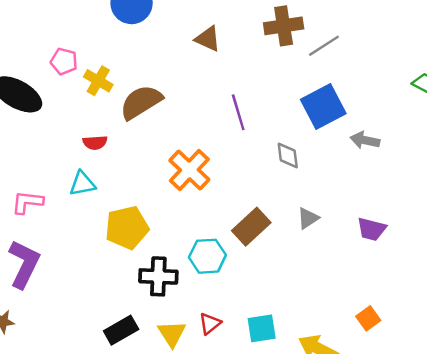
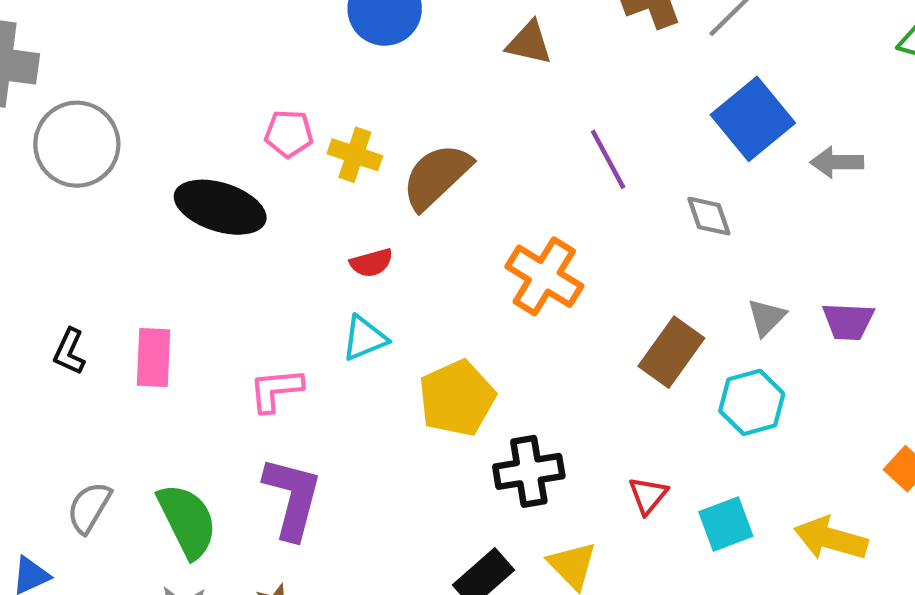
purple trapezoid: (372, 229) -> (848, 321), moved
cyan hexagon: (207, 256) -> (752, 402), moved
red triangle: (210, 324) -> (648, 495), moved

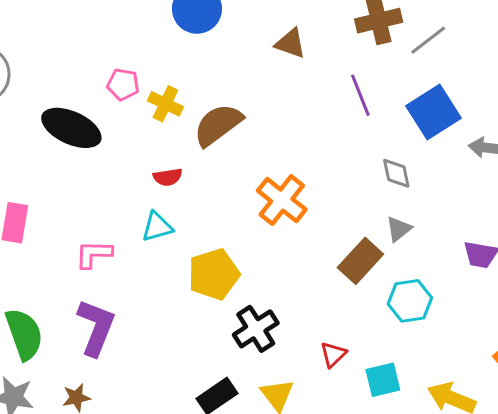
purple line: (608, 159) -> (360, 95), moved
gray triangle: (766, 317) -> (399, 229), moved
black cross: (529, 471) -> (256, 329), turned -30

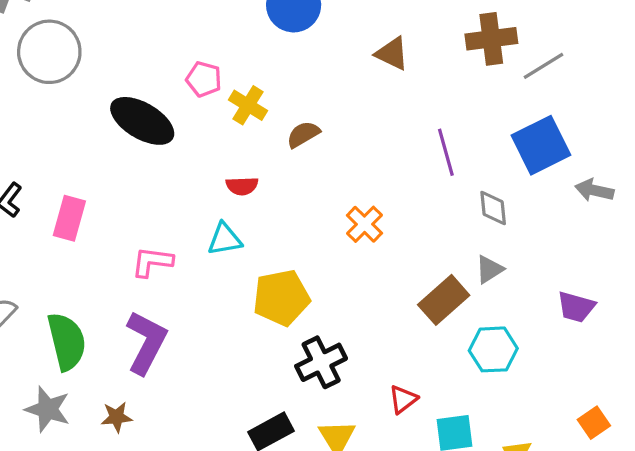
purple line: (360, 95) -> (446, 152), moved
brown semicircle: (218, 125) -> (303, 134), size x0.6
orange cross: (282, 200) -> (364, 224), size x0.7

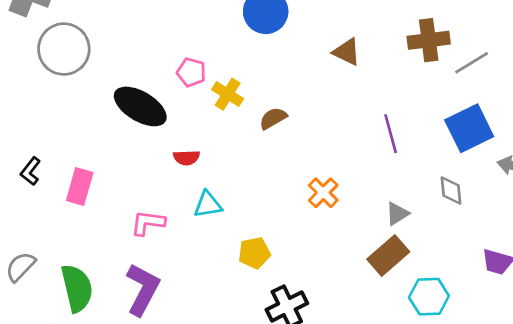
red semicircle: (242, 186) -> (186, 158), moved
gray diamond: (493, 208) -> (451, 191), moved
gray triangle: (489, 269) -> (397, 214), moved
yellow pentagon: (281, 298) -> (254, 253), size x0.7

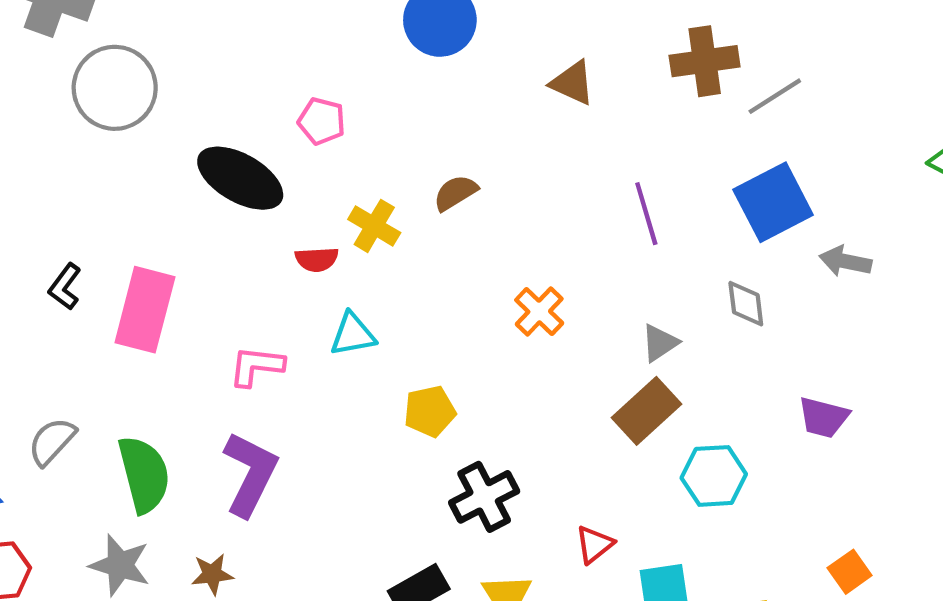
yellow cross: (228, 94) -> (374, 226), moved
pink rectangle: (80, 186) -> (145, 310), size x1.4

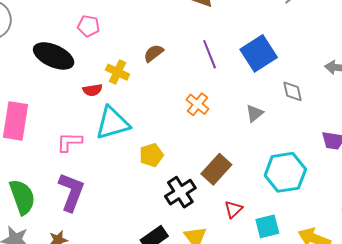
blue square: (773, 202) -> (259, 53), moved
purple line: (646, 214) -> (210, 54), moved
cyan triangle: (353, 334) -> (112, 123), size x1.6
brown rectangle: (646, 411) -> (216, 169), moved
cyan hexagon: (714, 476) -> (285, 172), size x1.4

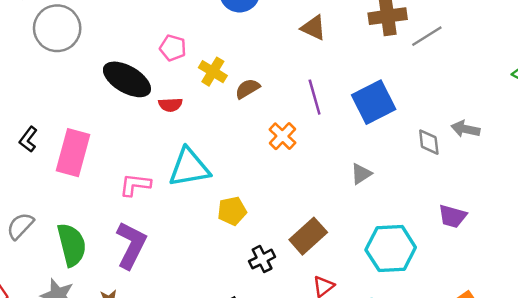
yellow cross: (118, 72) -> (213, 72), moved
red semicircle: (93, 90) -> (170, 105), moved
gray diamond: (293, 91) -> (429, 142), moved
orange cross: (197, 104) -> (282, 136), moved
black cross: (180, 192) -> (262, 259), size x0.7

